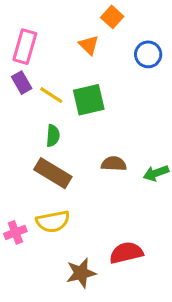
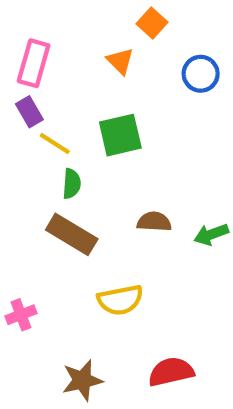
yellow line: (51, 95) -> (55, 144), moved
yellow semicircle: (53, 222) -> (120, 300), moved
red semicircle: (126, 253) -> (171, 372), moved
brown star: (81, 273) -> (82, 380), moved

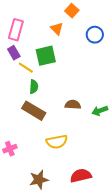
green square: (120, 135) -> (46, 56), moved

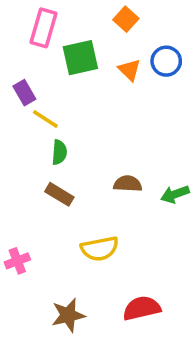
orange triangle: (57, 29) -> (129, 70), moved
pink rectangle: (16, 30) -> (44, 28), moved
green square: (46, 56) -> (80, 58), moved
brown rectangle: (34, 111) -> (59, 194), size x0.7

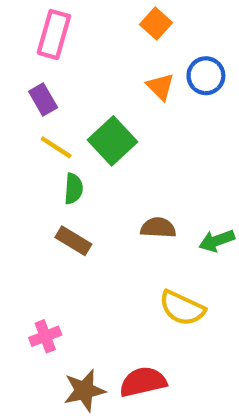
green square: (80, 58) -> (113, 141), moved, turned -30
purple rectangle: (24, 93) -> (43, 100), moved
yellow semicircle: (100, 249) -> (182, 308), moved, turned 36
pink cross: (17, 261) -> (45, 336), moved
red semicircle: (142, 308) -> (143, 382), moved

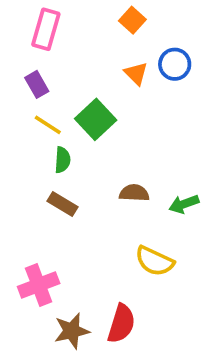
pink cross: (45, 336) -> (39, 285), size x1.5
red semicircle: (143, 382) -> (121, 324), turned 120

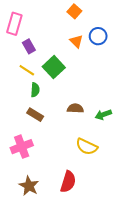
pink rectangle: (46, 29) -> (14, 24), moved
purple rectangle: (37, 84) -> (29, 46), moved
pink cross: (39, 285) -> (22, 147), moved
brown star: (72, 331) -> (29, 186), moved, turned -30

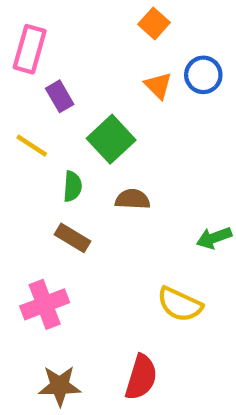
yellow line: (27, 70) -> (32, 146), moved
brown semicircle: (75, 108) -> (133, 199), moved
brown star: (29, 186) -> (60, 386), turned -30

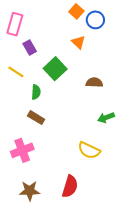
blue circle: (203, 75) -> (95, 20), moved
brown semicircle: (133, 199) -> (94, 83), moved

